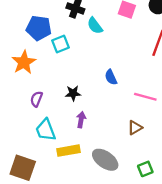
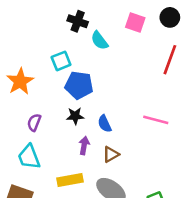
blue pentagon: (39, 28) -> (79, 85), moved
blue semicircle: (111, 77) -> (105, 124), moved
brown triangle: (135, 128) -> (111, 154), moved
cyan trapezoid: (46, 130) -> (29, 157), moved

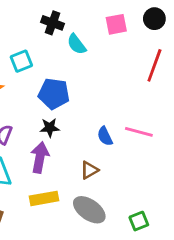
pink square: (135, 23) -> (116, 24), turned -30
cyan square: (61, 61) -> (21, 61), moved
blue semicircle: (105, 124) -> (105, 136), moved
purple arrow: (84, 145) -> (40, 157), moved, size x1.5

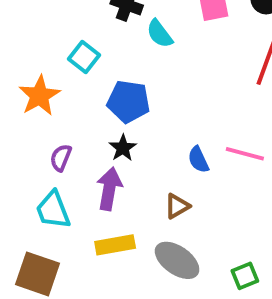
cyan square: (21, 61) -> (84, 57), turned -30
black star: (50, 128) -> (123, 148), turned -30

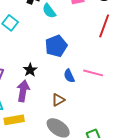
blue pentagon: (129, 101) -> (56, 46), moved, turned -30
yellow rectangle: (115, 245) -> (14, 120), moved

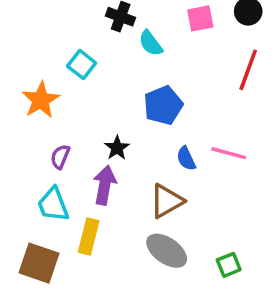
brown triangle: (58, 100) -> (167, 201), size x1.5
yellow rectangle: (14, 120) -> (89, 236), turned -66

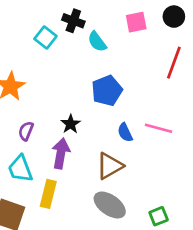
cyan square: (82, 65) -> (45, 37), moved

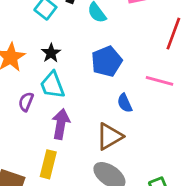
black star: (71, 124) -> (51, 53), moved
pink line: (159, 128) -> (159, 81), moved
cyan trapezoid: (20, 169) -> (52, 85), moved

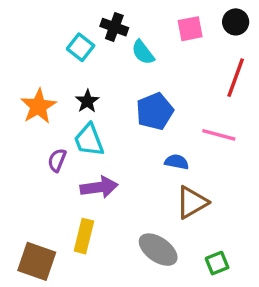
blue semicircle: (125, 103) -> (177, 162), turned 126
purple arrow: (61, 124) -> (99, 187), turned 72
brown triangle: (109, 136) -> (192, 202), moved

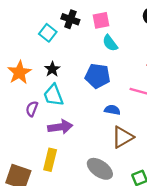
pink square: (190, 29) -> (101, 20), moved
cyan semicircle: (143, 52) -> (110, 43), moved
blue pentagon: (155, 111) -> (98, 76), turned 30

